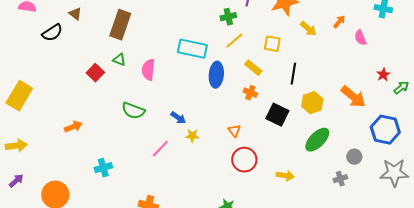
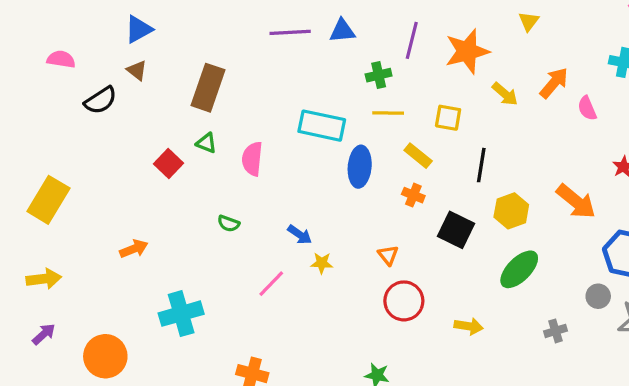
orange arrow: (339, 22) -> (554, 83), size x1.5
yellow line: (234, 41) -> (388, 113), turned 42
green semicircle: (133, 111) -> (229, 224), size x0.6
gray circle: (354, 157) -> (598, 296), moved
cyan cross: (103, 168) -> (181, 314), size x1.5

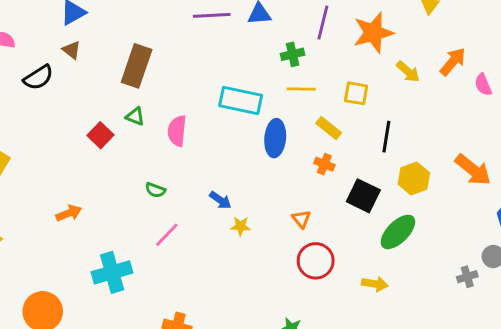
green ellipse: (519, 269) -> (398, 232), moved
pink line: (271, 284) -> (167, 235), moved
gray cross: (556, 331) -> (467, 277), moved

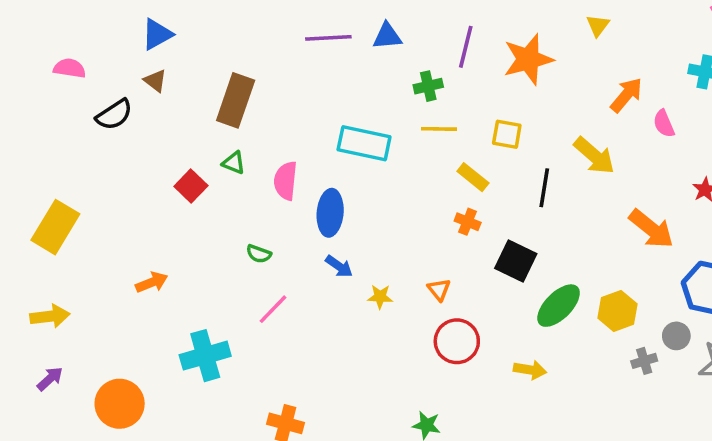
yellow arrow: (408, 72) -> (594, 156), moved, size x1.4
blue ellipse: (275, 138) -> (330, 213), moved
yellow hexagon: (414, 179) -> (617, 311), moved
yellow star: (241, 226) -> (380, 297), moved

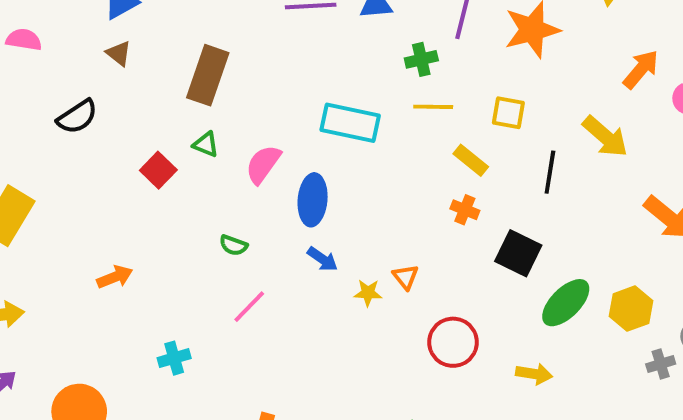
black semicircle: (114, 115) -> (77, 117), moved
pink semicircle: (286, 181) -> (263, 164), turned 30
orange triangle: (439, 290) -> (406, 277), moved
cyan cross: (205, 356) -> (174, 358), size x0.6

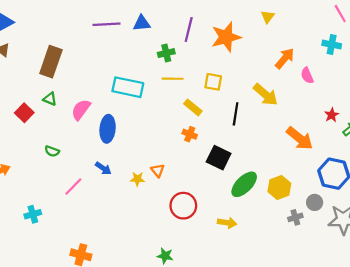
green semicircle: (233, 245) -> (52, 151), moved
blue arrow: (322, 259) -> (103, 168), moved

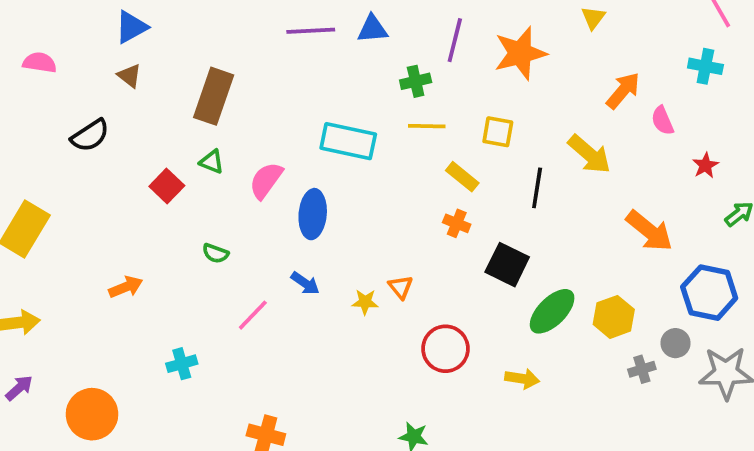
red star: (332, 115) -> (705, 165), moved

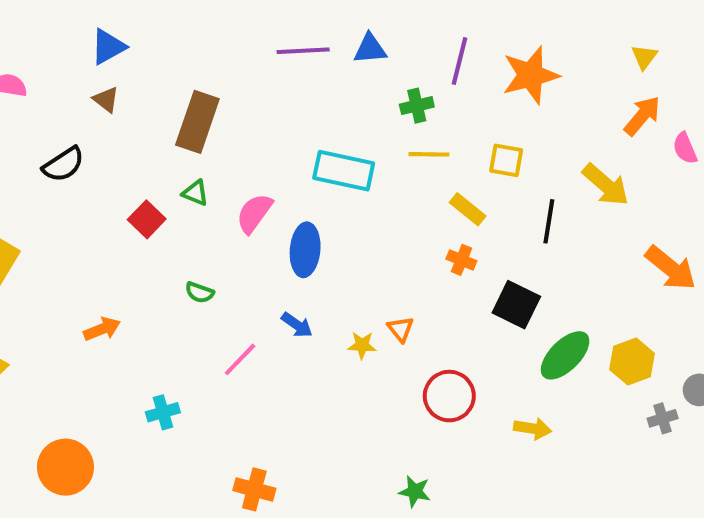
yellow triangle: (593, 18) -> (644, 57), moved

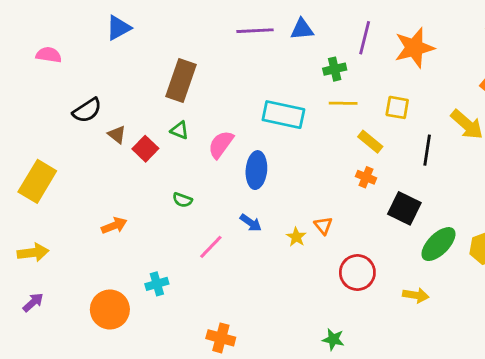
brown triangle: (106, 100) -> (117, 135), moved
yellow star: (362, 345) -> (296, 237), turned 30
orange circle: (65, 467) -> (110, 309), moved

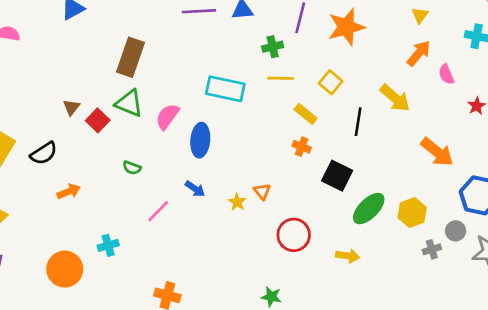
yellow square: (397, 107) -> (331, 82), turned 30
black semicircle: (87, 110) -> (44, 153), moved
green triangle: (180, 130) -> (129, 103), size x1.6
brown triangle: (117, 135) -> (71, 107), turned 30

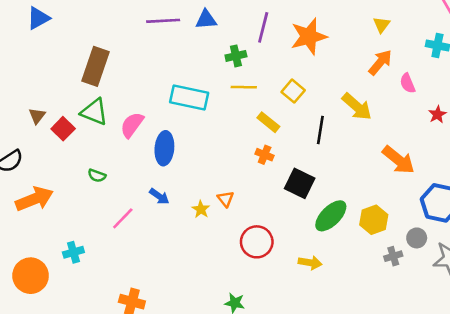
orange arrow: (69, 191) -> (34, 199), size x1.6

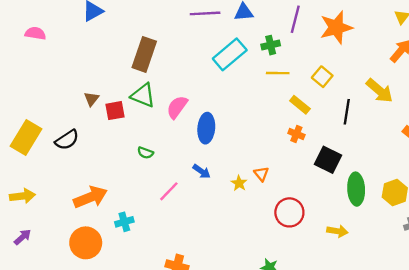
cyan rectangle: (189, 98) -> (230, 54), moved, turned -52
red square: (63, 129) -> (115, 111), turned 36
orange arrow: (34, 199) -> (90, 197), moved
green ellipse: (331, 216) -> (356, 189), turned -48

